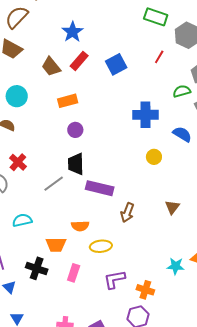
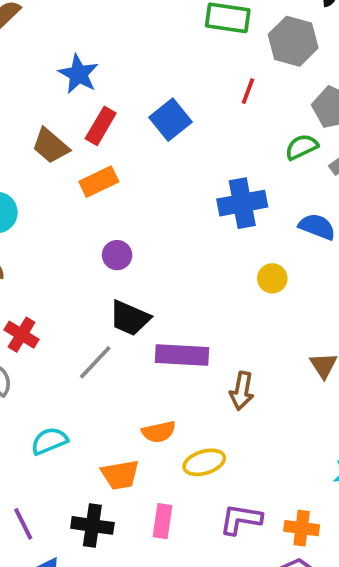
orange rectangle: (68, 101) -> (99, 182), moved
black trapezoid: (76, 164) -> (130, 318), turned -55
purple L-shape: (114, 279) -> (241, 519), turned 30

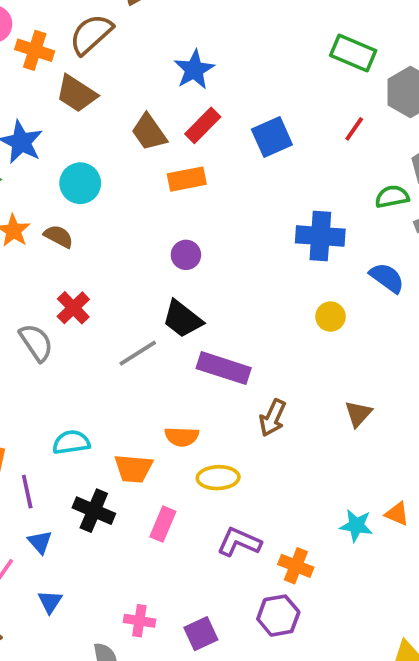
cyan semicircle: (49, 441) -> (71, 442), moved

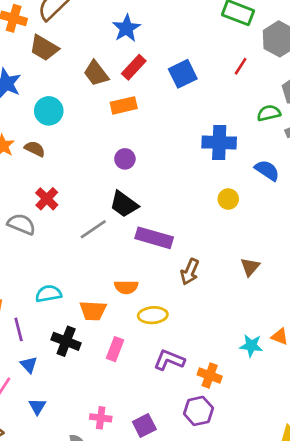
gray semicircle: (36, 343) -> (21, 224), turned -32

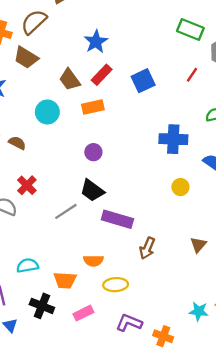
cyan circle: (49, 111) -> (47, 112), moved
pink rectangle: (115, 349) -> (83, 313), turned 42

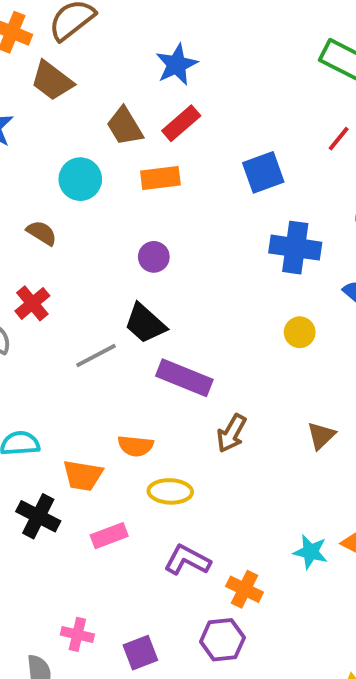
blue square: (143, 81) -> (263, 172), moved
brown semicircle: (17, 143) -> (42, 233), moved

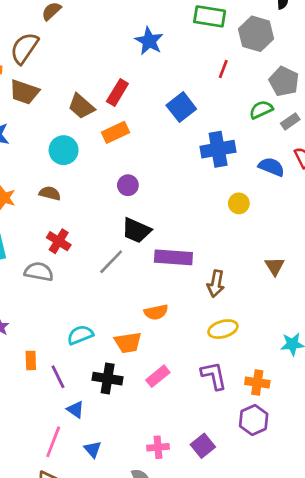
blue star: (177, 65) -> (149, 41), moved
yellow ellipse: (170, 491) -> (223, 329), moved
purple L-shape: (187, 560) -> (214, 376), turned 68

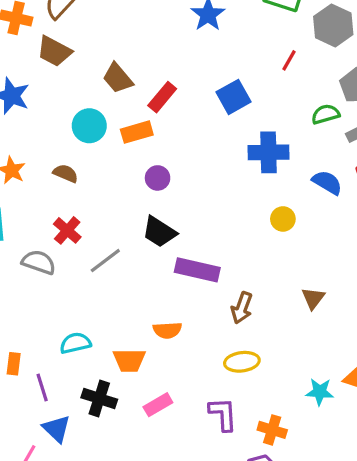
red rectangle: (117, 92) -> (162, 97), moved
orange rectangle: (116, 132) -> (137, 132), moved
gray line: (111, 262) -> (105, 261), moved
blue triangle: (75, 410) -> (56, 429), size x1.4

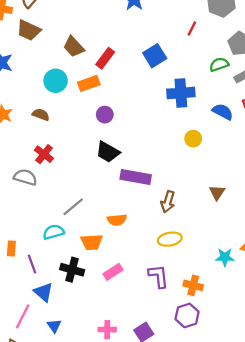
gray line: (105, 261) -> (73, 207), moved

